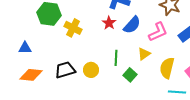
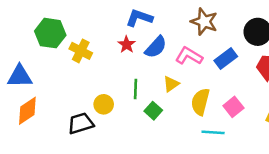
pink L-shape: (158, 32) -> (189, 56), turned -125
blue triangle: (25, 48) -> (20, 76), size x1.5
black trapezoid: (65, 70) -> (81, 123), moved
orange diamond: (31, 75) -> (27, 111), turned -40

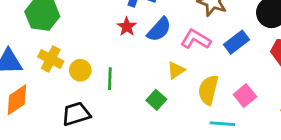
yellow cross: (81, 51) -> (51, 59), moved
green line: (135, 89) -> (110, 79), moved
yellow circle: (104, 104) -> (80, 70), moved

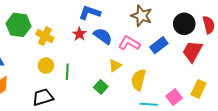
blue semicircle: (159, 29) -> (103, 36), turned -96
yellow cross: (51, 59) -> (45, 36), moved
pink square: (245, 96) -> (174, 97), moved

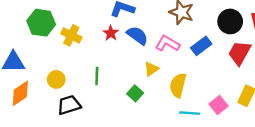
yellow circle: (46, 66) -> (56, 79), moved

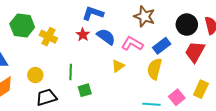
yellow semicircle: (178, 85) -> (154, 69), moved
green square: (135, 93) -> (85, 90), moved, turned 32

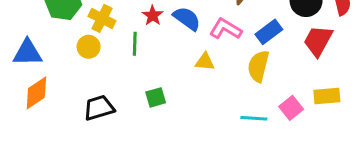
yellow triangle: (118, 66) -> (205, 62), turned 40
green line: (71, 72) -> (135, 44), moved
yellow circle: (35, 75) -> (89, 47), moved
yellow rectangle: (201, 89) -> (327, 96), turned 60

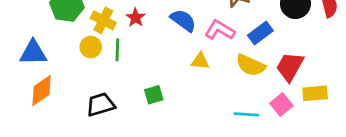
red star: (153, 16) -> (136, 18), moved
red trapezoid: (318, 41) -> (290, 67), moved
green line: (135, 44) -> (117, 50), moved
yellow semicircle: (258, 66) -> (251, 65), turned -80

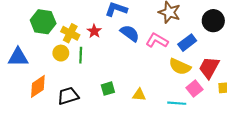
yellow triangle: (200, 61) -> (139, 95), moved
orange diamond: (42, 91) -> (38, 86), moved
pink square: (281, 105) -> (194, 89), moved

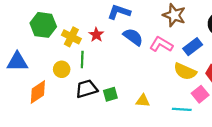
yellow circle: (61, 53) -> (62, 69), moved
black trapezoid: (68, 96) -> (87, 89), moved

